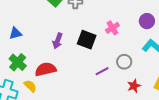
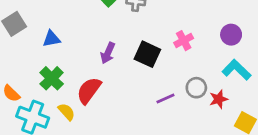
red semicircle: (46, 69) -> (89, 90), turned -45
red star: (134, 86) -> (219, 99), moved

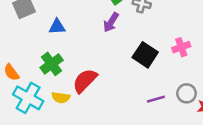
purple arrow: (108, 53) -> (111, 22), moved
yellow semicircle: (67, 112) -> (61, 98), turned 132

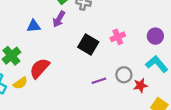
blue triangle: (57, 27) -> (34, 26), moved
yellow semicircle: (61, 98) -> (20, 83), turned -40

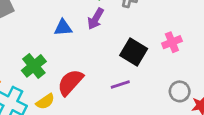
purple line: (99, 81) -> (120, 84), moved

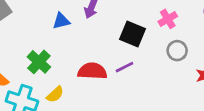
red semicircle: (70, 82) -> (92, 71), moved, turned 60
gray circle: (180, 91) -> (177, 51), moved

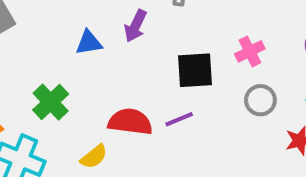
black square: (133, 34) -> (195, 70), turned -30
yellow semicircle: (55, 94) -> (94, 157), moved

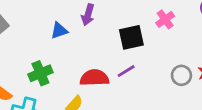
gray circle: (260, 100) -> (181, 75), moved
green cross: (51, 102) -> (40, 73), turned 30

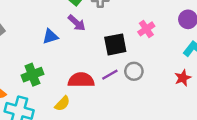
purple arrow: (88, 15) -> (77, 23), turned -66
gray circle: (181, 75) -> (134, 71), moved

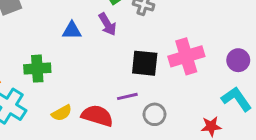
pink cross: (146, 29) -> (186, 56), size x1.6
gray circle: (134, 71) -> (155, 114), moved
red semicircle: (81, 80) -> (97, 116), moved

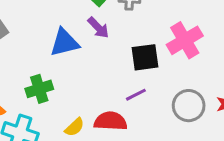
blue triangle: (72, 31) -> (64, 43), size x1.5
gray circle: (155, 114) -> (189, 106), moved, size x1.4

